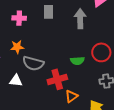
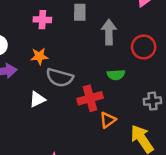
gray arrow: (80, 19) -> (109, 32), moved
red circle: (101, 52) -> (144, 47), moved
white triangle: (16, 81) -> (37, 99), turned -32

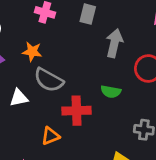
orange triangle: (108, 120) -> (50, 136), moved

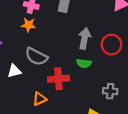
gray arrow: (114, 43) -> (85, 38), moved
orange star: (32, 52) -> (29, 25), moved

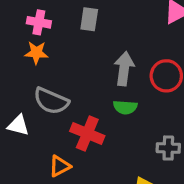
white triangle: (14, 71) -> (18, 125), turned 32
red cross: (58, 79) -> (87, 133), turned 30

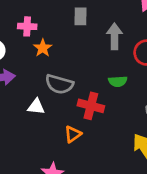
pink cross: (39, 22) -> (27, 26), moved
orange star: (36, 53) -> (43, 48), turned -30
gray arrow: (124, 69) -> (114, 36), moved

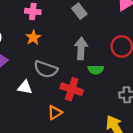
gray rectangle: (80, 16) -> (79, 11), moved, turned -42
pink cross: (27, 26) -> (33, 11), moved
gray arrow: (114, 36) -> (81, 48), moved

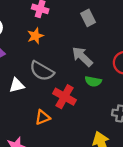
gray arrow: (81, 48) -> (82, 57), turned -60
white triangle: (25, 87) -> (17, 85), turned -35

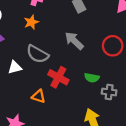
green semicircle: (93, 81) -> (92, 78), moved
orange triangle: (42, 117) -> (39, 96), turned 40

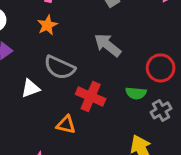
red circle: (113, 46) -> (161, 68), moved
gray cross: (109, 92) -> (161, 110), turned -32

